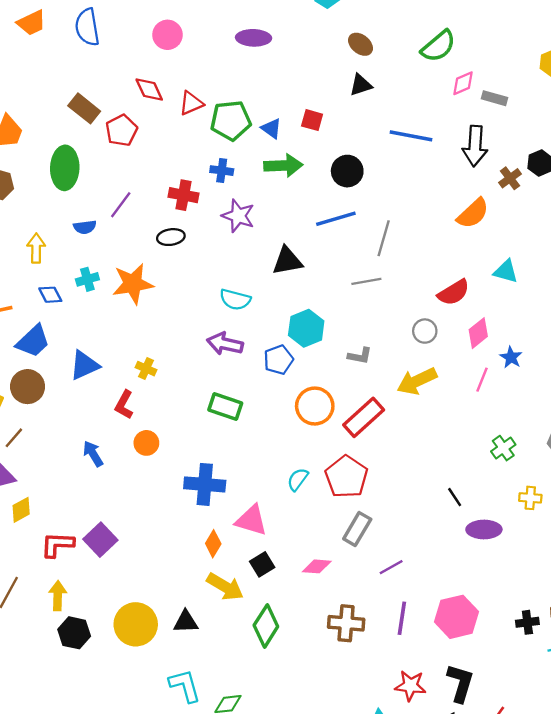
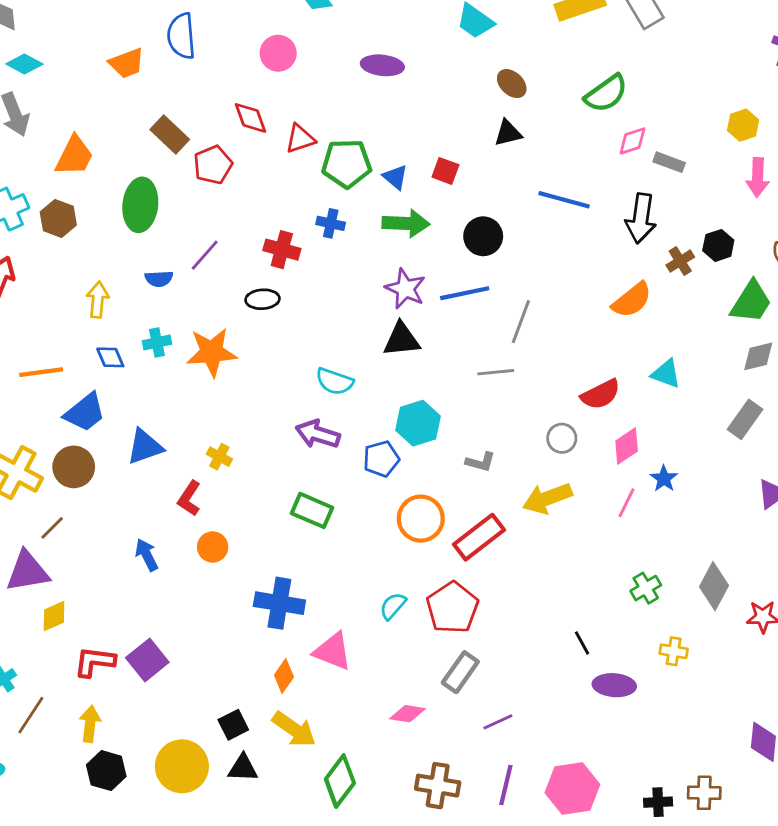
orange trapezoid: (31, 23) -> (127, 63), moved
purple star: (238, 216) -> (405, 289), moved
black square: (262, 564) -> (233, 725), moved

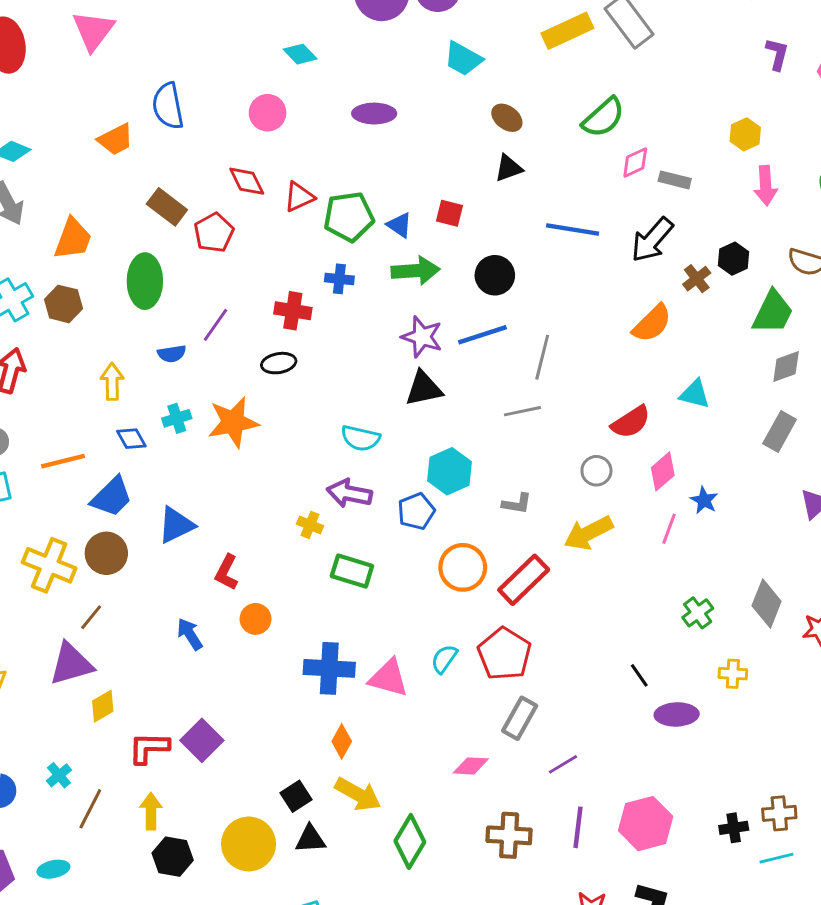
black arrow: (641, 218) -> (652, 240), turned 39
yellow cross: (219, 457) -> (310, 525), moved
pink triangle: (333, 651) -> (389, 678), moved

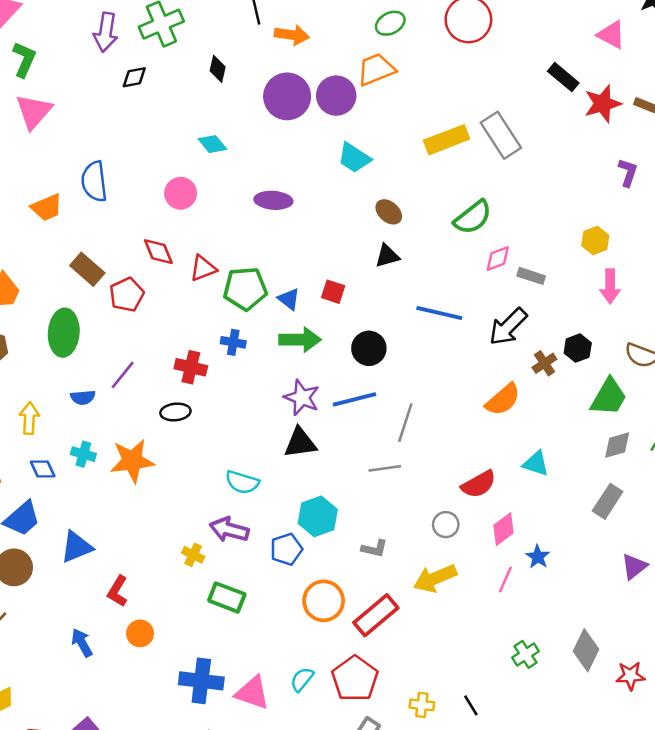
cyan cross: (177, 418) -> (83, 454), turned 30
yellow cross: (733, 674) -> (422, 705), moved

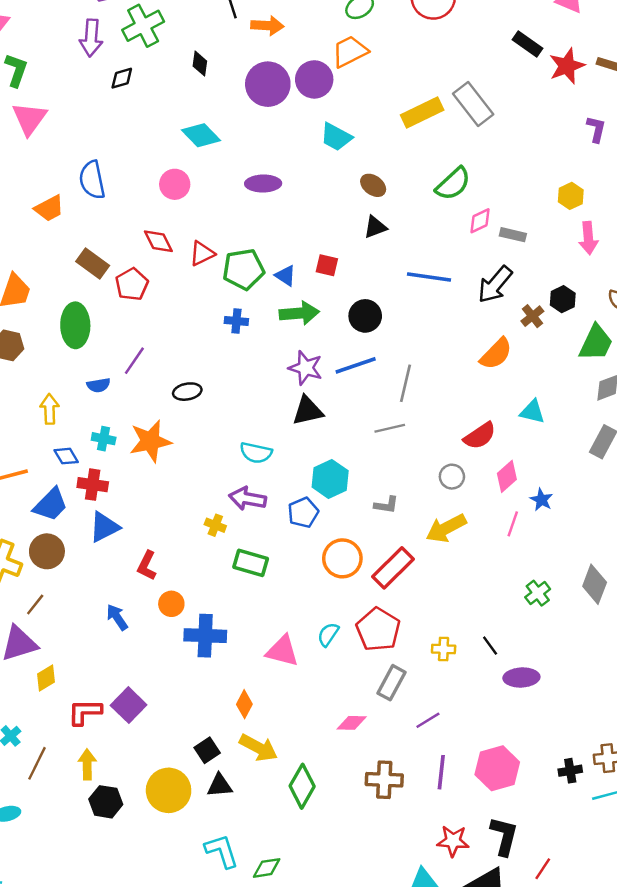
cyan diamond: (212, 144) -> (201, 135), size x1.4
red cross: (191, 367) -> (93, 485), moved
blue cross: (201, 681) -> (205, 636), moved

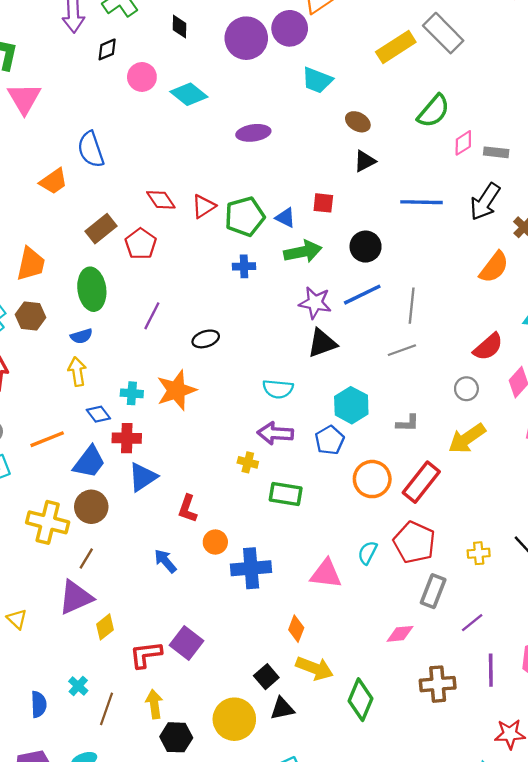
pink circle: (175, 184) -> (142, 77), moved
brown rectangle: (93, 264) -> (101, 229), turned -68
blue semicircle: (99, 385) -> (81, 336), moved

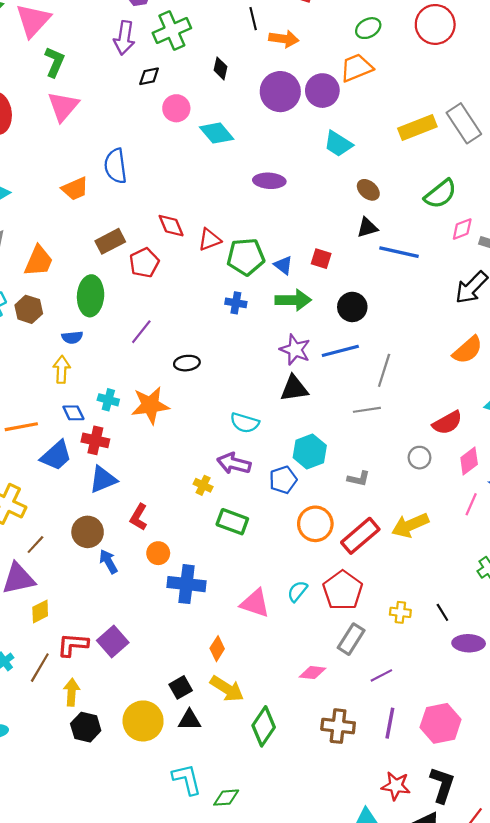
blue line: (421, 202) -> (399, 252), moved
yellow arrow: (467, 438) -> (410, 525), moved
brown circle: (91, 507) -> (88, 532), moved
brown line: (106, 709) -> (40, 668), moved

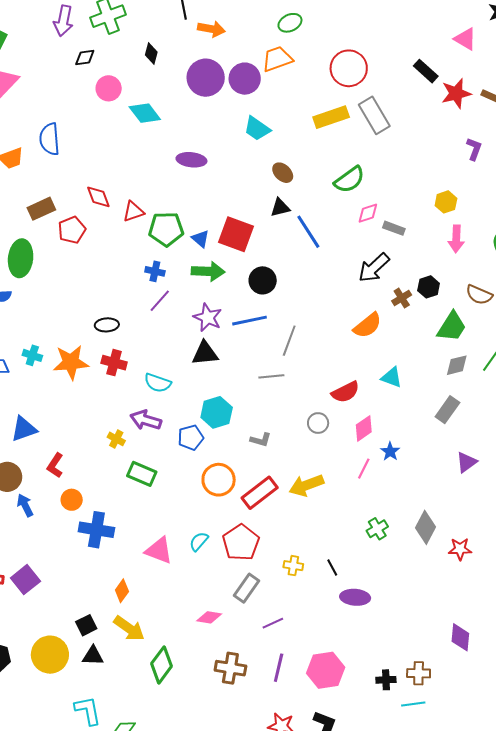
red circle: (435, 24) -> (349, 68), moved
blue line: (399, 252) -> (308, 232), turned 42
red square: (321, 259) -> (236, 234), size x1.8
purple line: (141, 332) -> (160, 301), moved
red cross: (95, 440) -> (114, 363), moved

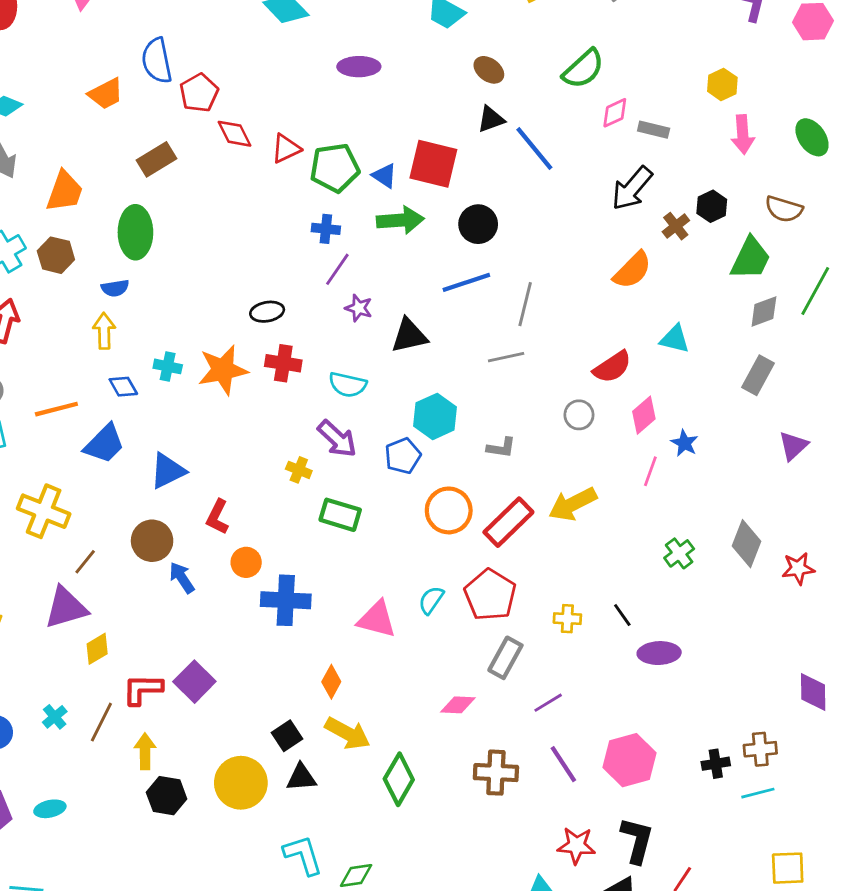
red pentagon: (72, 230) -> (199, 93), moved
purple star: (208, 317) -> (359, 308), moved, size x0.7
purple arrow: (146, 420) -> (337, 439), turned -148
purple line: (279, 668) -> (563, 764), turned -40

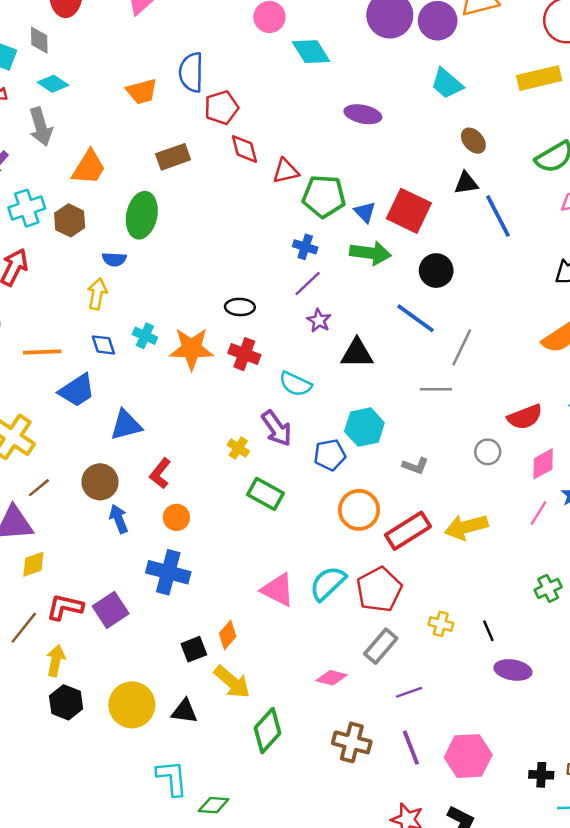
blue line: (466, 282) -> (416, 318), turned 42
blue cross: (286, 600) -> (168, 572), moved
cyan semicircle: (431, 600) -> (328, 583), size x1.5
black square: (287, 736) -> (194, 649), moved

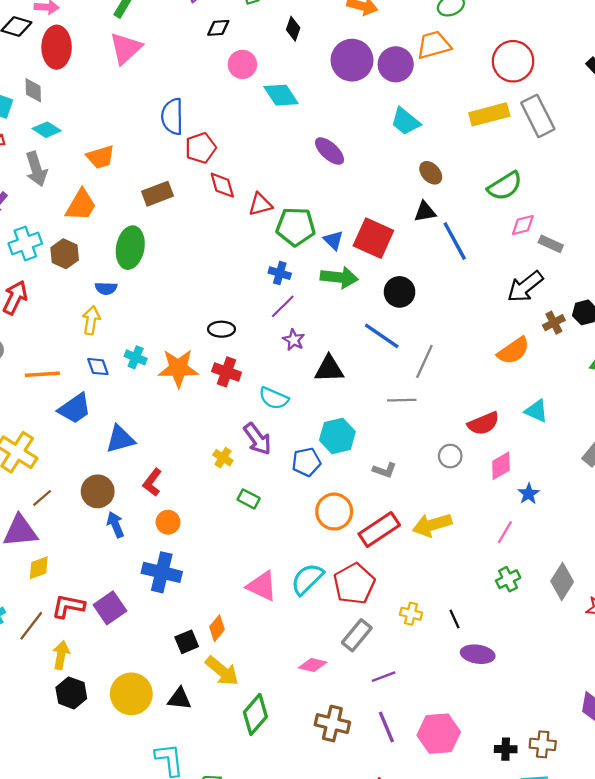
orange trapezoid: (142, 91) -> (100, 157), moved
purple ellipse: (363, 114) -> (330, 151), turned 32
green rectangle: (265, 494) -> (249, 499), size x0.7
pink line: (539, 513) -> (505, 532), moved

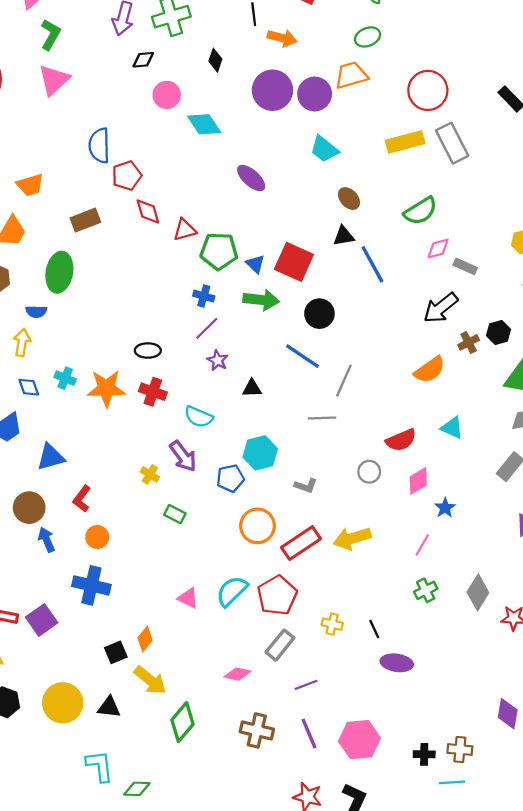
black triangle: (329, 369) -> (252, 388), size x0.7
pink triangle: (262, 586) -> (188, 598), size x0.7

